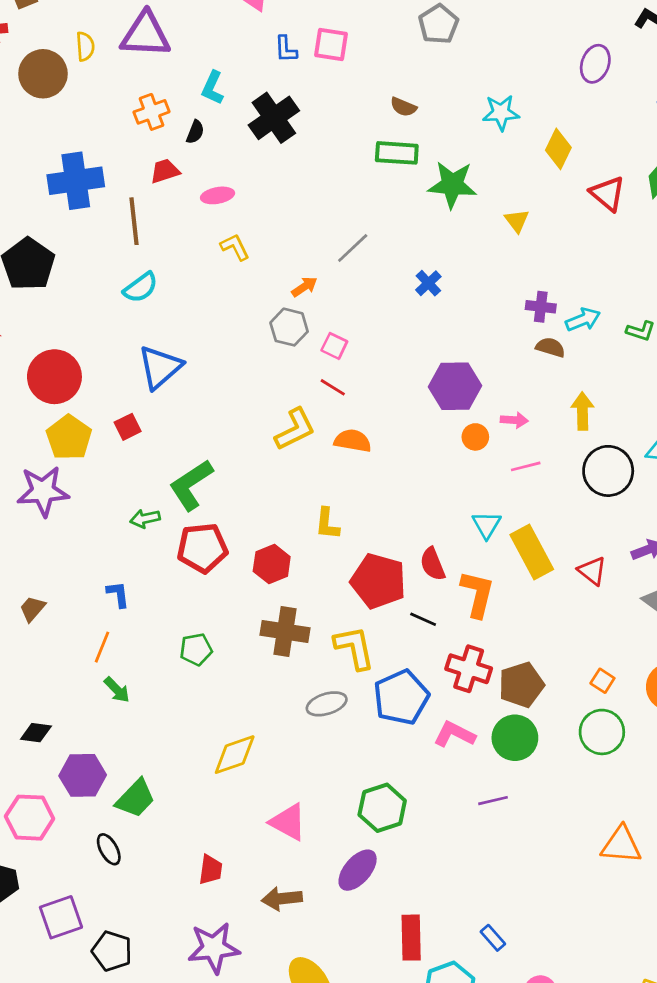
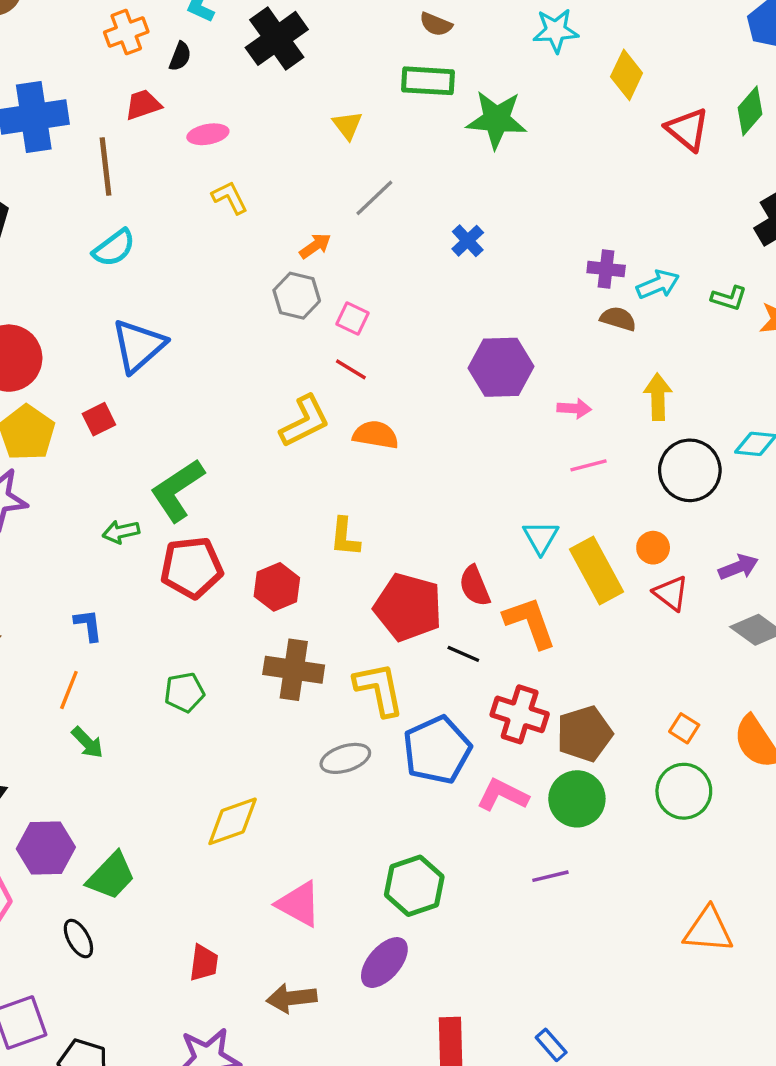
yellow triangle: (517, 221) -> (347, 125), moved
orange circle: (475, 437) -> (653, 548), moved
orange L-shape: (477, 594) -> (530, 622), turned -33

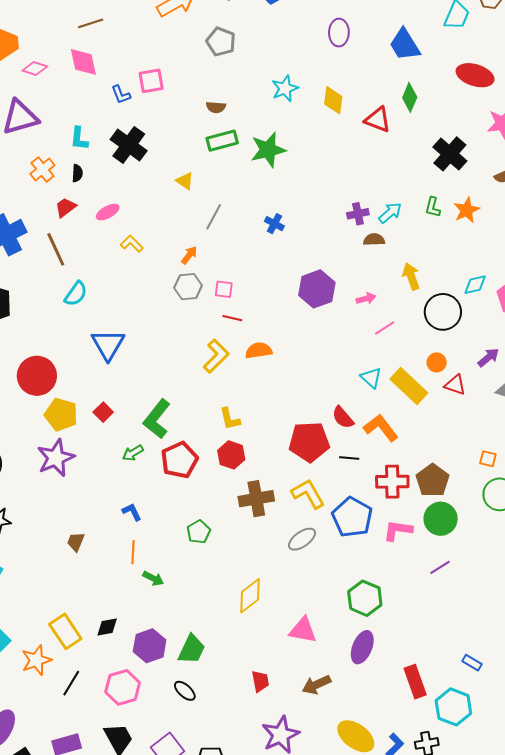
green L-shape: (729, 298) -> (433, 207), turned 105
red square: (99, 419) -> (103, 412), moved
yellow L-shape: (345, 537) -> (230, 419), moved

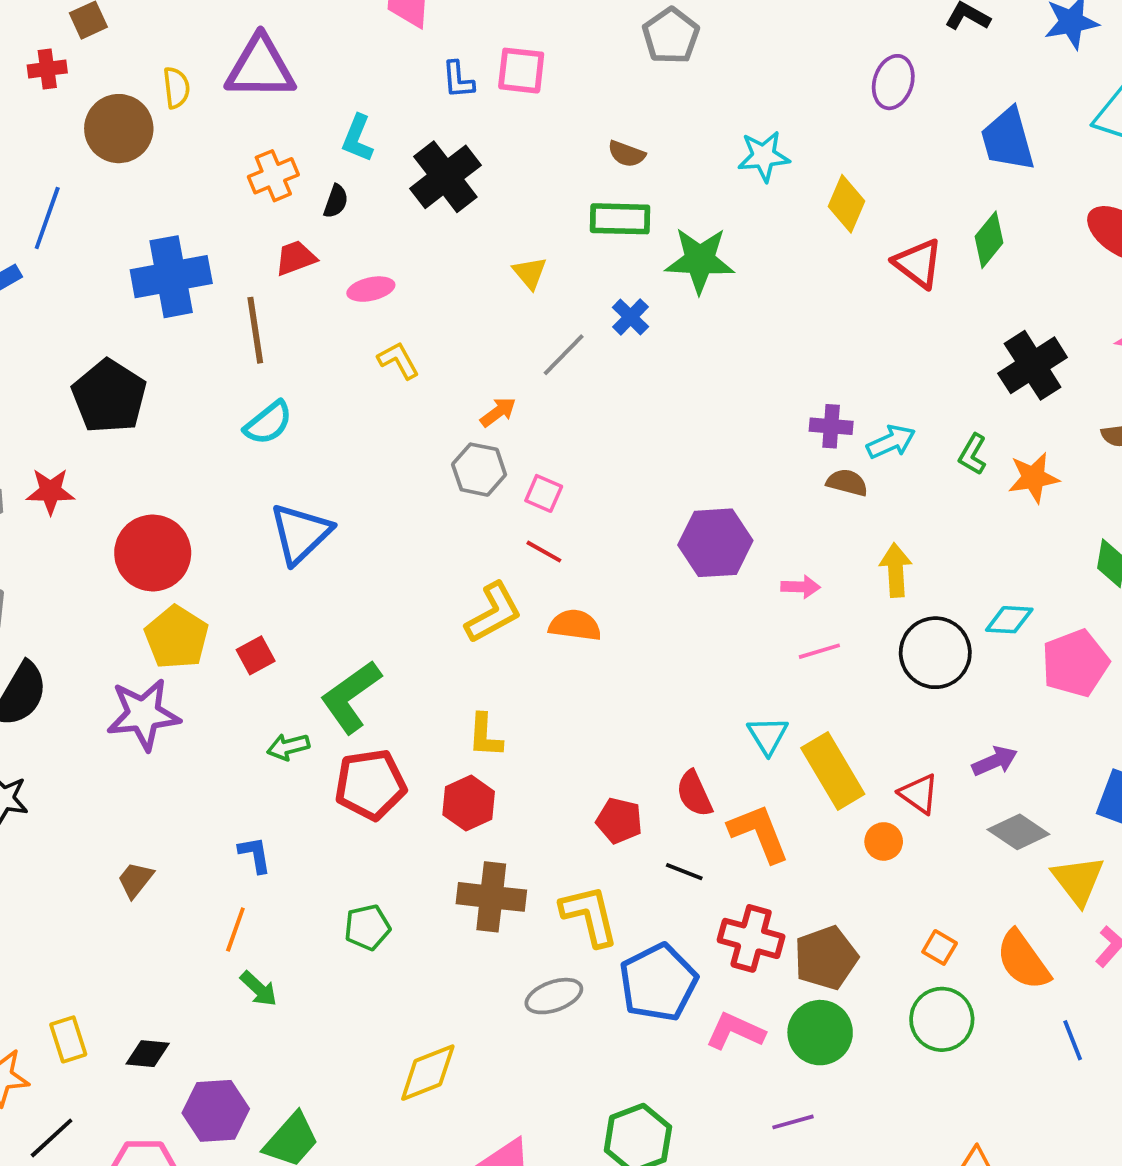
blue cross: (274, 224) -> (630, 317), moved
orange circle: (437, 362) -> (884, 841), moved
red pentagon: (309, 442) -> (619, 821), size x0.6
yellow rectangle: (65, 631) -> (68, 1039), size x0.7

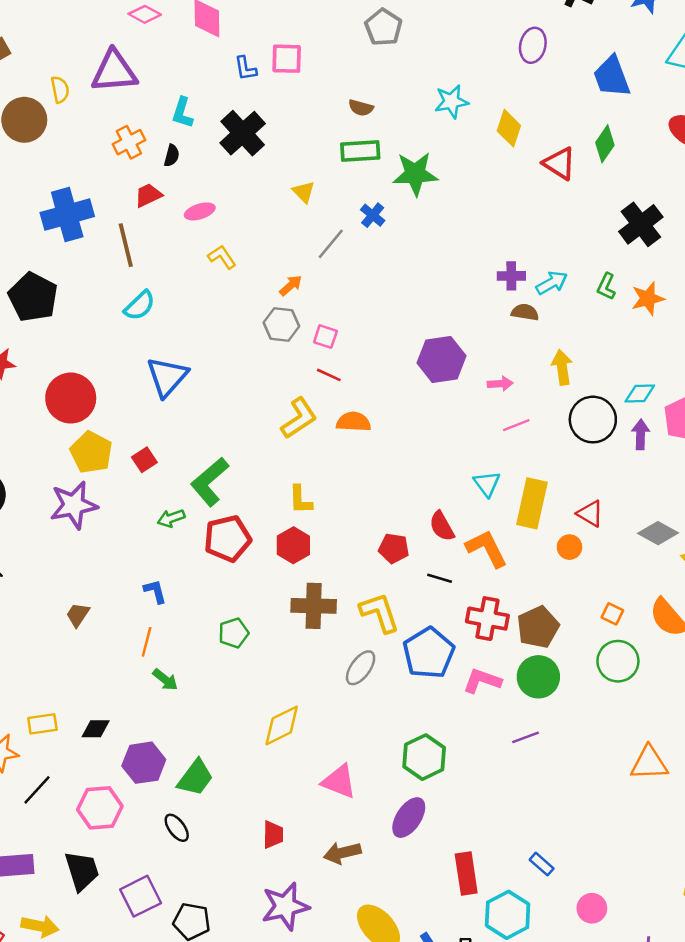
purple arrow: (995, 761) -> (641, 434), moved, turned -60
yellow rectangle: (833, 771) -> (532, 503), turned 48
gray ellipse: (554, 996) -> (361, 668), turned -30
yellow rectangle: (68, 1039) -> (42, 724), turned -76

